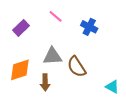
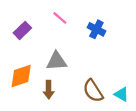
brown semicircle: (77, 67) -> (93, 91), moved

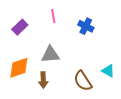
pink line: (60, 18) -> (53, 16), turned 40
cyan triangle: (121, 94) -> (108, 71), moved

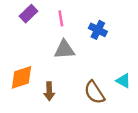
purple rectangle: (20, 27) -> (28, 14), moved
gray triangle: (50, 55) -> (64, 50), moved

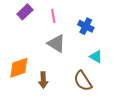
gray triangle: (64, 50) -> (56, 43), turned 36
cyan triangle: (123, 81) -> (96, 57), moved

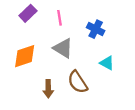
orange diamond: (19, 68) -> (25, 56), moved
brown semicircle: (83, 81) -> (78, 82), moved

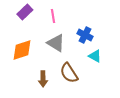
blue cross: (96, 29) -> (85, 35), moved

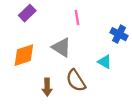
pink line: (53, 16) -> (77, 18), moved
blue cross: (85, 35) -> (119, 34), moved

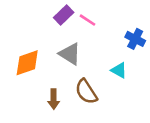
purple rectangle: (27, 13) -> (64, 15), moved
pink line: (77, 18) -> (87, 20), turned -48

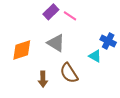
blue cross: (135, 39) -> (108, 41), moved

